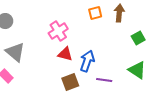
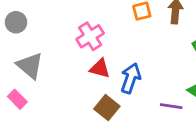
purple line: (104, 80) -> (171, 106), moved
brown square: (70, 82) -> (107, 108), turned -30

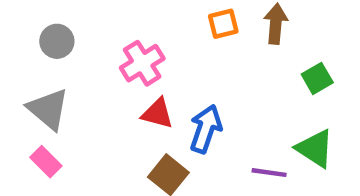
gray circle: (16, 22) -> (57, 41), moved
pink rectangle: (17, 99) -> (46, 162), moved

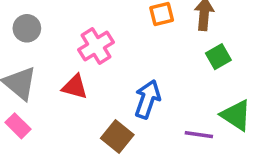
green square: (317, 78) -> (218, 57), moved
red triangle: (158, 113) -> (75, 87), moved

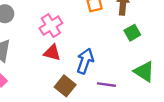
red triangle: (75, 87) -> (52, 53), moved
purple line: (199, 135) -> (106, 85), moved

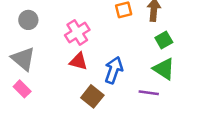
green triangle: (144, 72) -> (164, 69), moved
purple line: (106, 85) -> (149, 93), moved

